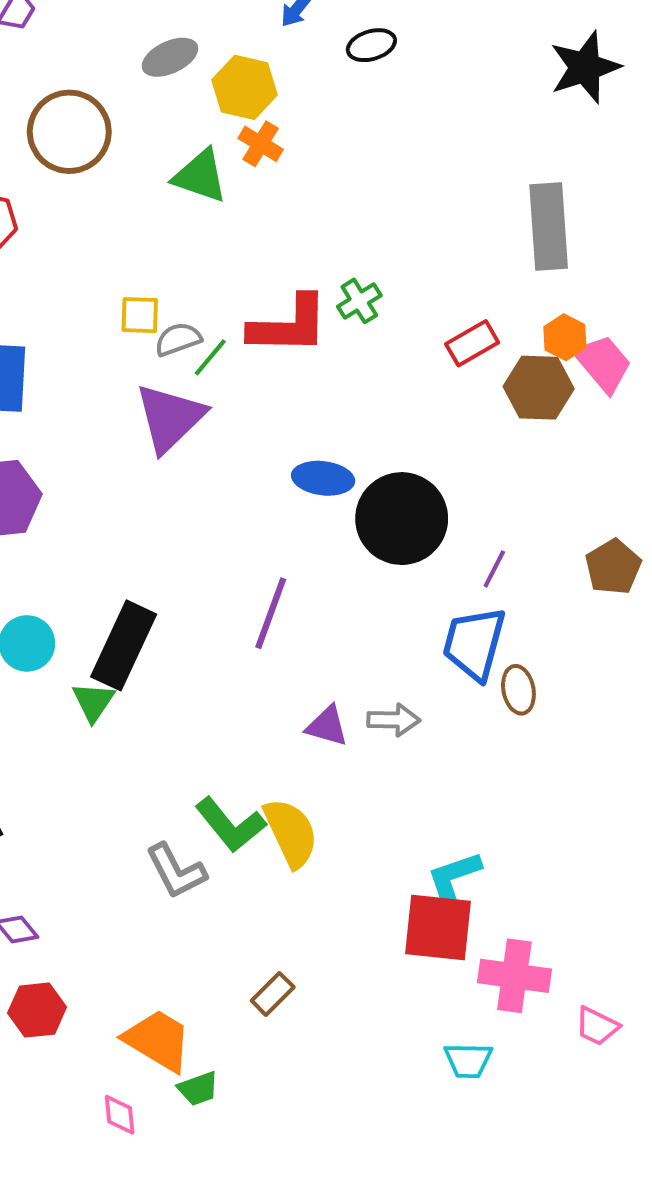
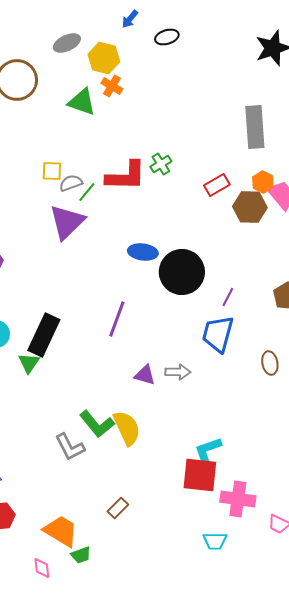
brown ellipse: (518, 690) -> (270, 363), moved

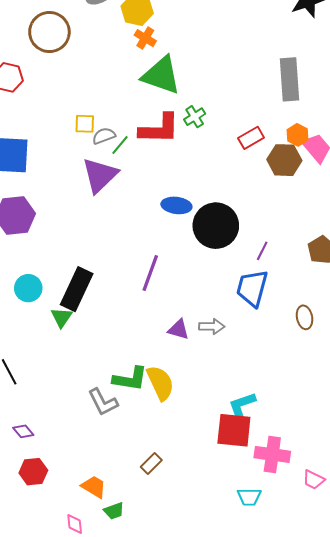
green triangle: (82, 102) -> (161, 75), moved, size x1.4
green L-shape: (97, 424) -> (130, 379), turned -42
orange trapezoid: (61, 531) -> (94, 487), size x0.7

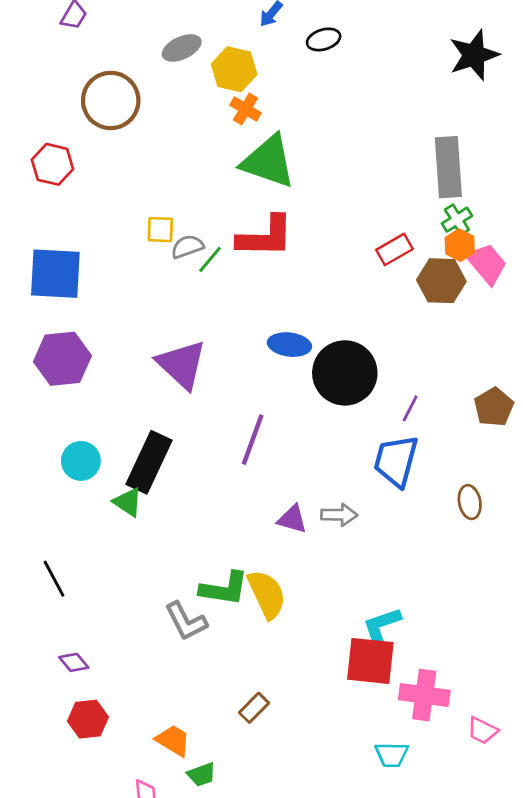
green cross: (195, 117) -> (457, 220), moved
purple triangle: (100, 175) -> (182, 364), moved, turned -33
green triangle: (62, 317) -> (128, 502), turned -30

